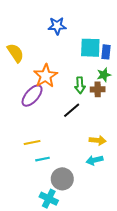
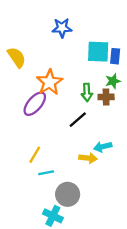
yellow arrow: (98, 140) -> (88, 158), moved
yellow line: (32, 142) -> (35, 155), turned -49
cyan arrow: (95, 160) -> (103, 147), moved

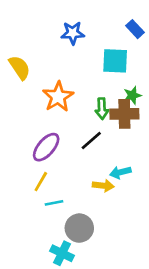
blue rectangle: (115, 56) -> (135, 29), moved, turned -49
brown cross: (106, 97) -> (124, 114), size x1.5
purple ellipse: (35, 104) -> (46, 147), moved

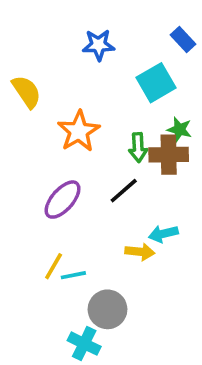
cyan square: (115, 61) -> (156, 83), turned -32
green star: (132, 95) -> (179, 129), turned 30
yellow line: (41, 182) -> (54, 266), moved

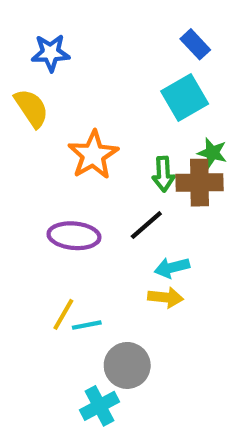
blue rectangle: (183, 39) -> (195, 44), moved
blue star: (98, 45) -> (51, 53), moved
purple ellipse: (63, 200) -> (74, 236), turned 54
cyan arrow: (163, 234) -> (172, 268), moved
cyan cross: (84, 344) -> (100, 406), turned 36

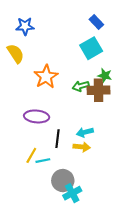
green arrow: (163, 174) -> (81, 86), turned 77
black line: (146, 225) -> (58, 139), moved, turned -42
cyan cross: (100, 406) -> (72, 193), moved

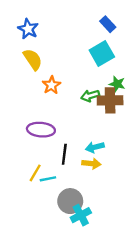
blue star: (25, 26) -> (28, 29), turned 30
yellow semicircle: (16, 53) -> (33, 59), moved
orange star: (46, 77) -> (51, 85), size x0.7

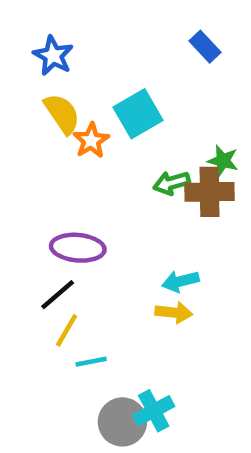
cyan square: (102, 53) -> (138, 114), moved
orange star: (51, 85) -> (91, 141), moved
black line: (64, 154) -> (58, 295), moved, turned 42
cyan line: (48, 179) -> (91, 362), moved
gray circle: (70, 201) -> (122, 422), moved

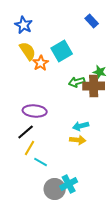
cyan line: (91, 362) -> (41, 162), turned 40

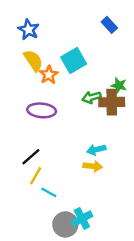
purple ellipse: (35, 111) -> (42, 110), moved

